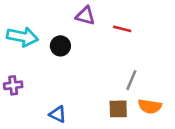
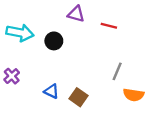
purple cross: (13, 85) -> (12, 76), turned -35
brown square: (118, 109) -> (78, 97), moved, turned 36
blue triangle: (58, 114) -> (52, 91), moved

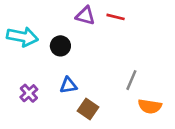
red line: (109, 26) -> (116, 17), moved
purple cross: (12, 76) -> (29, 93), moved
blue triangle: (52, 91) -> (68, 85), moved, turned -35

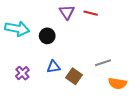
purple triangle: (85, 16) -> (67, 12), turned 42
gray line: (131, 80) -> (103, 63), turned 49
brown square: (88, 109) -> (74, 76), moved

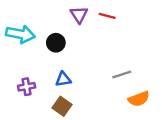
purple cross: (22, 73) -> (27, 87), turned 32
brown square: (74, 76) -> (62, 106), moved
orange semicircle: (117, 83) -> (139, 99), turned -30

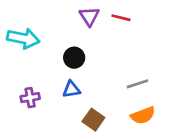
black circle: (56, 43) -> (74, 58), moved
orange semicircle: (139, 99) -> (143, 115), moved
brown square: (62, 106) -> (93, 120), moved

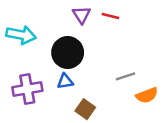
black circle: (74, 58) -> (68, 53), size x1.6
purple cross: (30, 98) -> (27, 89), size x1.6
orange semicircle: (143, 115) -> (147, 95), moved

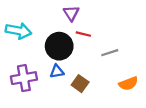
red line: (110, 16) -> (83, 34), moved
gray line: (126, 76) -> (110, 53), moved
brown square: (85, 109) -> (80, 84), moved

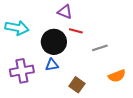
purple triangle: (71, 13) -> (65, 12), turned -35
brown square: (80, 84) -> (77, 85), moved

